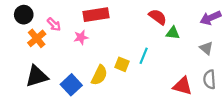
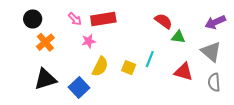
pink arrow: (54, 24) -> (75, 19), moved
gray triangle: (206, 48) -> (211, 52), size x1.5
yellow semicircle: (99, 75) -> (100, 66), moved
red triangle: (182, 86) -> (184, 72), moved

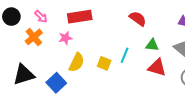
pink arrow: (75, 19) -> (41, 17), moved
green triangle: (178, 37) -> (152, 45), moved
orange cross: (45, 42) -> (34, 37), moved

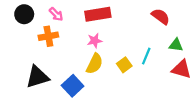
orange cross: (34, 37) -> (48, 36), turned 30
pink star: (65, 38) -> (95, 41), moved
yellow square: (104, 63) -> (124, 65), turned 32

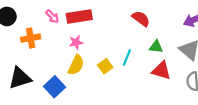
pink arrow: (56, 14) -> (52, 16), moved

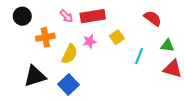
yellow semicircle: (76, 65) -> (70, 54), moved
yellow square: (105, 66) -> (117, 37), moved

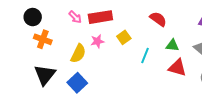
orange cross: (45, 37) -> (43, 39), moved, turned 30
black triangle: (35, 76) -> (45, 75), turned -35

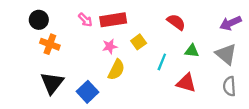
yellow semicircle: (78, 53) -> (116, 70), moved
red triangle: (177, 68) -> (186, 83), moved

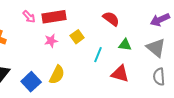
yellow semicircle: (116, 70) -> (57, 75), moved

